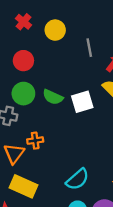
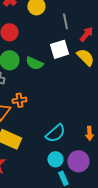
white square: (82, 102) -> (59, 49), moved

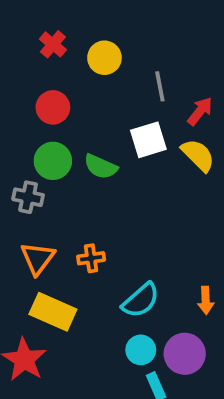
orange cross: (19, 100) -> (91, 258), moved

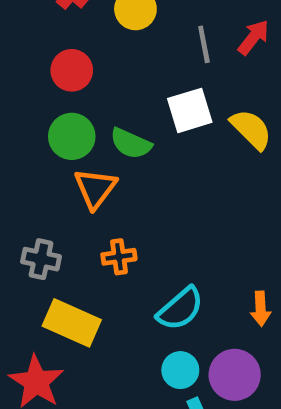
red arrow: (200, 111) -> (253, 37), moved
gray cross: (28, 197) -> (41, 259), moved
orange triangle: (38, 258) -> (95, 188), moved

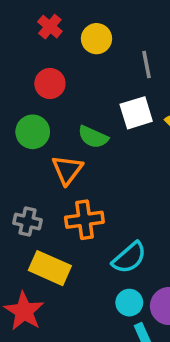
green circle: (72, 136) -> (33, 132), moved
orange cross: (119, 257) -> (84, 220), size x1.5

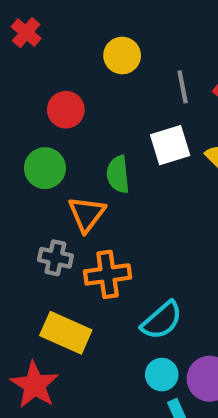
red cross: (50, 27) -> (26, 33), moved
green semicircle: (93, 137) -> (118, 174), turned 60
gray cross: (28, 222) -> (55, 258), moved

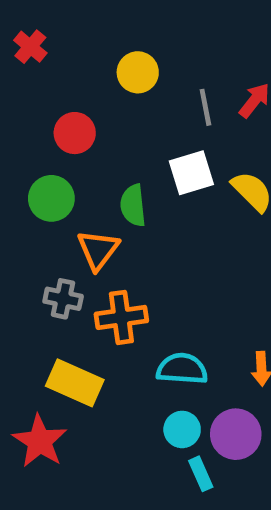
cyan semicircle: (162, 320) -> (182, 369), turned -135

